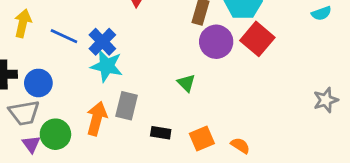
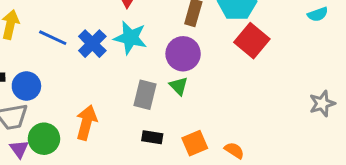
purple circle: (216, 42) -> (183, 54), moved
cyan star: (107, 66) -> (130, 38), moved
gray rectangle: (127, 106) -> (145, 95), moved

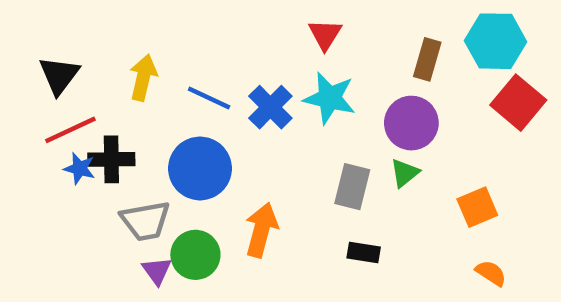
blue circle: (26, 86) -> (200, 168), moved, size x1.4
green triangle: (179, 86) -> (405, 173), turned 36
orange square: (195, 143) -> (477, 207), moved

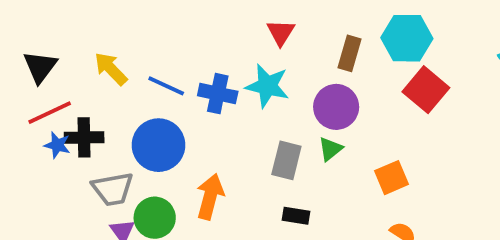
red triangle: (325, 34) -> (281, 32), moved
yellow arrow: (143, 78) -> (111, 69), turned -57
blue cross: (270, 107) -> (218, 94), turned -33

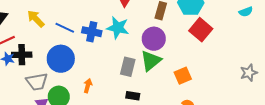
green triangle: (330, 149) -> (151, 61), size x1.6
orange arrow: (210, 197) -> (88, 86), size x0.6

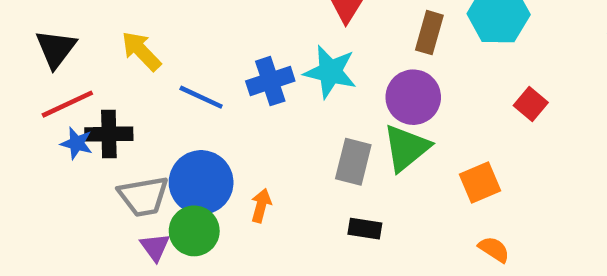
blue line: (65, 28) -> (201, 97), moved
red square: (201, 30) -> (531, 104), moved, size x0.6
blue cross: (92, 32) -> (270, 81), turned -30
blue circle: (61, 59) -> (201, 182), moved

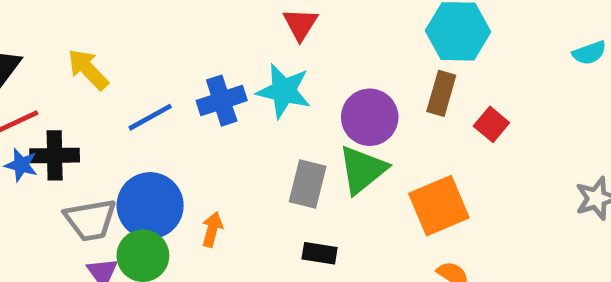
brown rectangle: (429, 33) -> (441, 93), moved
blue line: (201, 97) -> (150, 117), turned -54
orange square: (480, 182) -> (439, 206), size x1.4

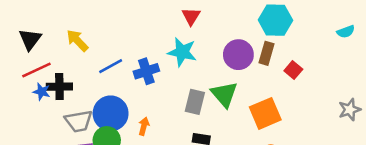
blue cross: (222, 101) -> (146, 71), moved
purple circle: (370, 117) -> (238, 55), moved
green triangle: (363, 170) -> (224, 94), turned -32

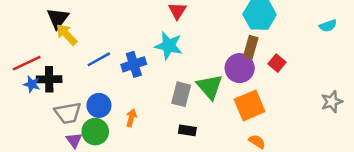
black triangle: (30, 39) -> (58, 18), moved
purple circle: (238, 55) -> (240, 68), moved
blue circle: (111, 113) -> (99, 105), size x0.7

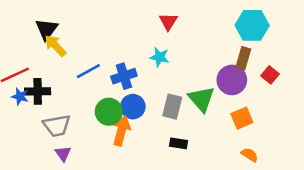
cyan star: (169, 46) -> (159, 57), size x0.7
blue circle: (99, 105) -> (133, 107), moved
orange square: (250, 105) -> (242, 118), size x0.7
orange arrow: (131, 118) -> (121, 131), size x1.6
green circle: (95, 132) -> (109, 112), moved

